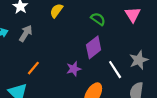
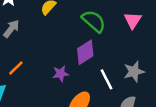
green semicircle: (98, 19) -> (94, 21), size x1.5

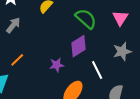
gray star: (134, 72) -> (122, 51), moved

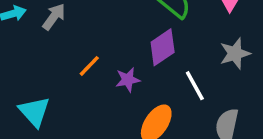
orange line: (17, 60) -> (89, 66), moved

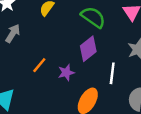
white line: (195, 86) -> (112, 73), turned 40

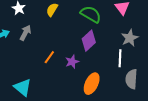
white line: (112, 73) -> (120, 58), moved

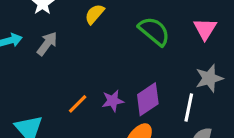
purple diamond: (89, 41) -> (148, 99), moved
orange line: (49, 57) -> (78, 104), moved

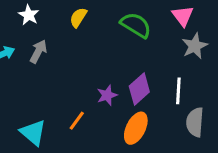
gray star: (209, 78) -> (195, 46), moved
orange line: (78, 104) -> (77, 121), moved

